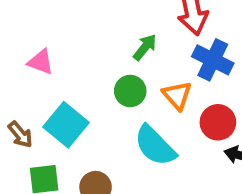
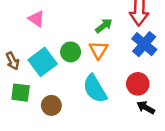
green circle: (130, 91) -> (71, 52), moved
orange triangle: (177, 95) -> (99, 50), moved

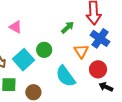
orange triangle: (99, 50) -> (81, 51), moved

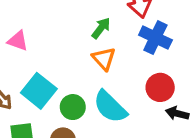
green circle: (44, 50) -> (73, 107), moved
orange triangle: (81, 51) -> (104, 59), moved

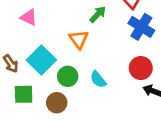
orange triangle: (104, 59) -> (79, 39), moved
cyan semicircle: (110, 107) -> (98, 79), size x0.6

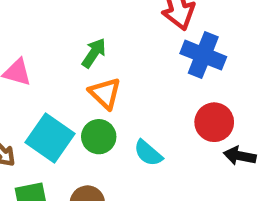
green arrow: (98, 14) -> (94, 53), moved
green circle: (68, 76) -> (99, 137), moved

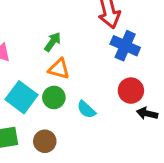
orange triangle: (105, 93) -> (59, 69), turned -30

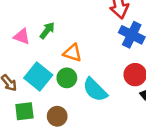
green arrow: (53, 42) -> (47, 30), moved
cyan semicircle: (86, 109) -> (95, 90), size x1.5

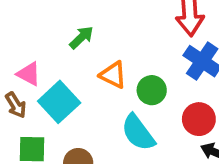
pink triangle: (22, 36) -> (29, 74), moved
green circle: (67, 78) -> (152, 90), moved

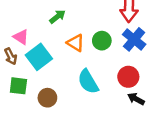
green circle: (152, 90) -> (102, 41), moved

